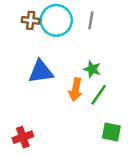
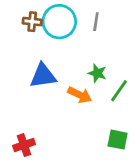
orange arrow: (75, 90) -> (80, 95), turned -75
green line: (99, 95) -> (119, 91), moved

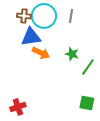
blue triangle: (43, 76) -> (31, 37), moved
orange arrow: (80, 95) -> (41, 53), moved

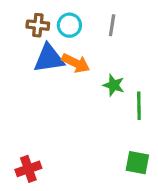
cyan circle: (44, 16) -> (69, 25), size x0.6
orange arrow: (41, 53) -> (76, 63), moved
green line: (88, 67) -> (139, 106), turned -36

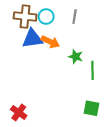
brown cross: (38, 25) -> (25, 17), size x1.5
red cross: (28, 169) -> (19, 112), turned -35

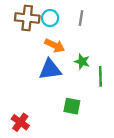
blue triangle: (32, 39) -> (50, 70), moved
green square: (91, 108) -> (72, 106), moved

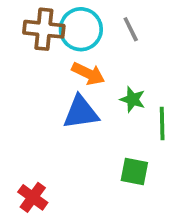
cyan circle: (50, 18) -> (81, 29), size x1.5
gray line: (81, 18) -> (131, 29), turned -35
green square: (72, 106) -> (134, 171), moved

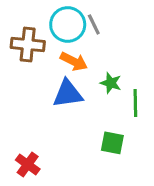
brown cross: (44, 29) -> (28, 44), moved
gray line: (131, 29) -> (94, 24), moved

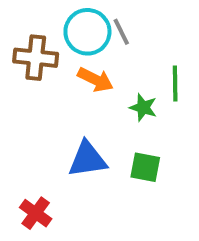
blue triangle: (68, 94) -> (87, 159), moved
green line: (135, 103) -> (175, 84), moved
green square: (112, 143) -> (145, 167), moved

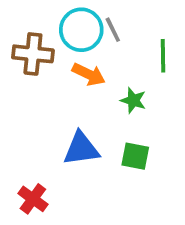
green line: (175, 84) -> (163, 56), moved

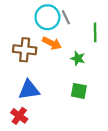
brown cross: (33, 54) -> (25, 50), moved
blue triangle: (81, 149) -> (29, 90), moved

